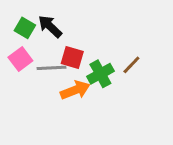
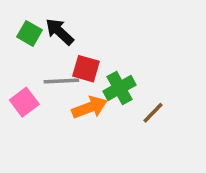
pink square: (20, 59) -> (24, 102), moved
brown line: (131, 65) -> (153, 113), moved

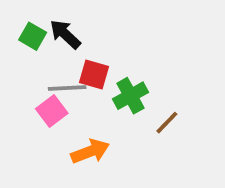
pink square: (24, 102) -> (52, 111), moved
orange arrow: (90, 107) -> (90, 151), moved

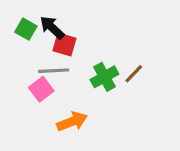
red square: (94, 75) -> (64, 45), moved
brown line: (167, 123) -> (134, 74), moved

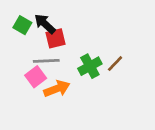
red square: (64, 45) -> (55, 38), turned -30
orange arrow: (72, 122) -> (57, 89), moved

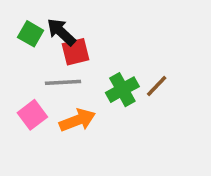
pink square: (36, 77) -> (32, 115), moved

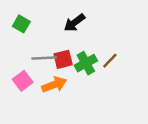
black arrow: (61, 32) -> (74, 23), moved, turned -80
red square: (76, 52) -> (63, 59), moved

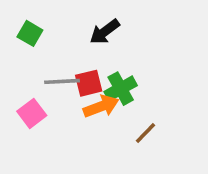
brown line: (110, 61) -> (146, 133), moved
orange arrow: (54, 85) -> (101, 106), moved

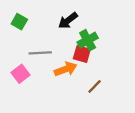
red square: (89, 83) -> (82, 54), moved, turned 30
green cross: (121, 89) -> (88, 40), moved

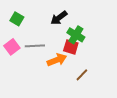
green cross: (88, 40) -> (76, 35), turned -30
pink square: (20, 74) -> (12, 47), moved

